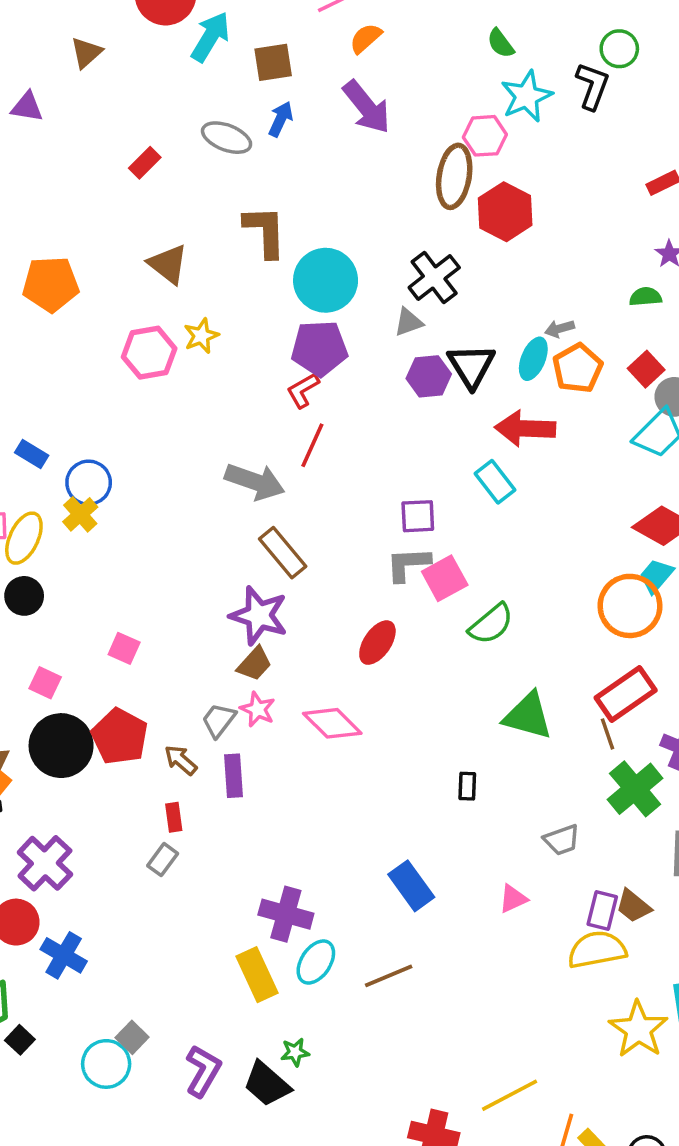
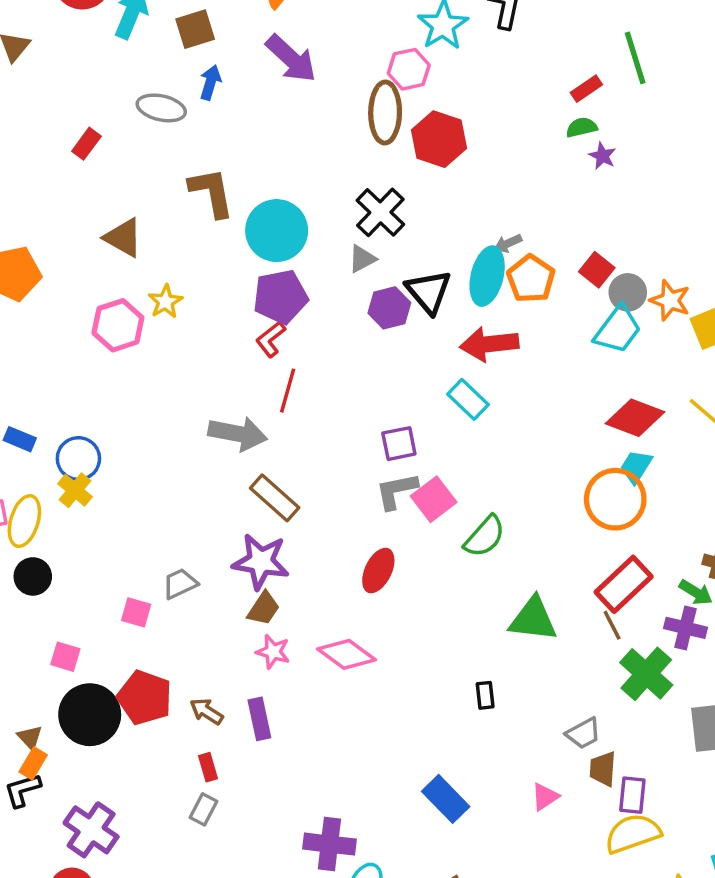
green semicircle: (645, 297) -> (582, 127), moved
cyan ellipse: (533, 359) -> (487, 276), size x1.4
gray trapezoid: (219, 720) -> (180, 584), moved, turned 36
brown trapezoid: (633, 906) -> (603, 769), moved, turned 63

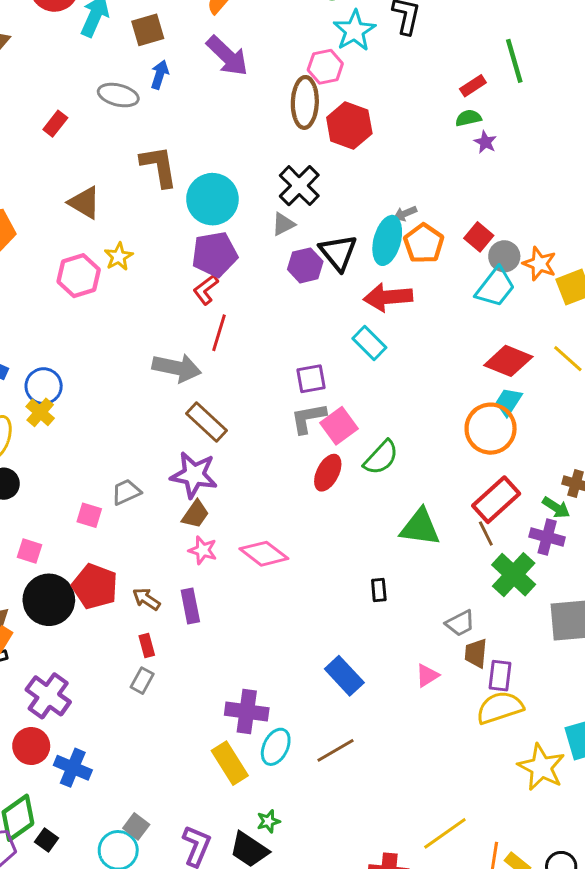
red ellipse: (378, 571) -> (328, 473), moved

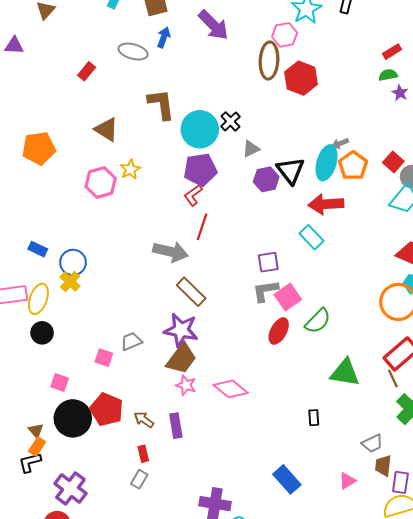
black cross: (299, 186) -> (230, 121), moved, size x0.7
brown trapezoid: (195, 514) -> (181, 359), size x1.5

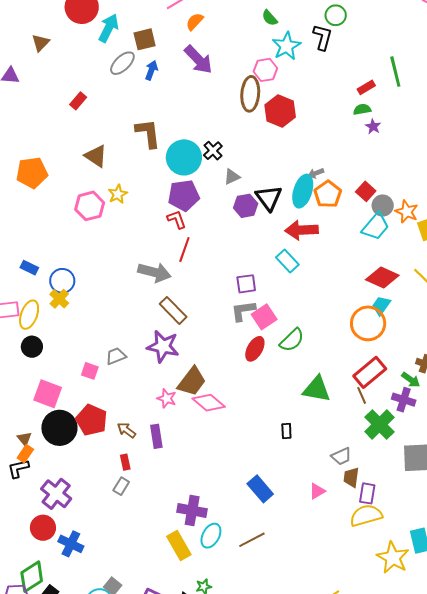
gray ellipse: (133, 52) -> (122, 63), moved, turned -60
red L-shape: (193, 195) -> (177, 219), turned 105
brown trapezoid: (181, 359) -> (192, 382), moved
pink square: (60, 383) -> (48, 394), size x1.6

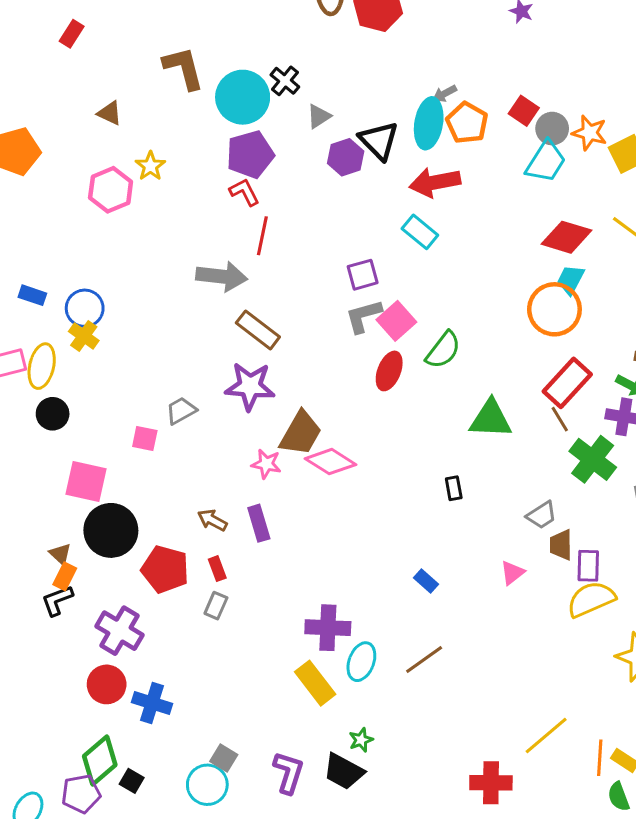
brown triangle: (96, 156) -> (110, 113), size x0.7
red pentagon: (92, 420) -> (165, 569), moved
blue rectangle: (260, 489) -> (426, 581), size x0.6

